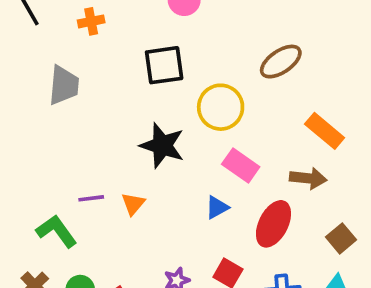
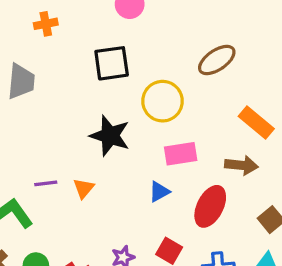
pink rectangle: (241, 165) -> (181, 154), turned -44

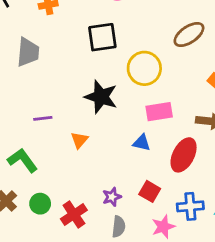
purple line: (46, 183) -> (43, 118), moved
blue triangle: (159, 192) -> (142, 143), turned 42

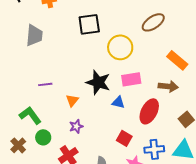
black star: (101, 97) -> (98, 82), moved
purple star: (112, 197) -> (76, 126), moved
green circle: (40, 204) -> (43, 137), moved

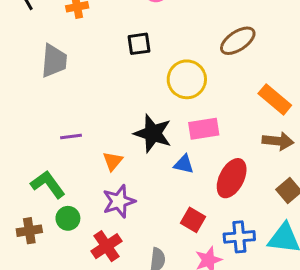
black square: (89, 24) -> (139, 44), size x0.7
brown arrow: (168, 86) -> (278, 141), moved
purple star: (76, 126) -> (119, 201), size x1.5
brown cross: (18, 145) -> (29, 231), turned 35

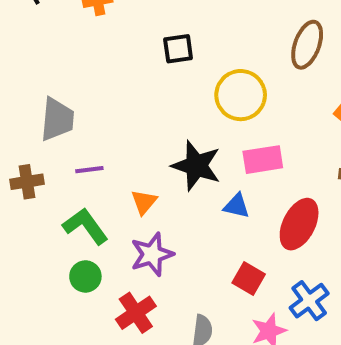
brown ellipse: (238, 41) -> (307, 45), turned -36
gray trapezoid: (54, 61) -> (57, 119), moved
green L-shape: (48, 184) -> (85, 226), moved
brown cross: (29, 231) -> (27, 182), moved
blue cross: (239, 237) -> (309, 301), turned -32

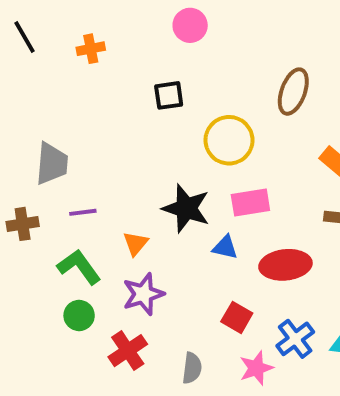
red ellipse: (299, 224) -> (285, 265), turned 57

